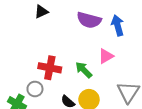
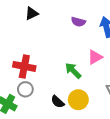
purple semicircle: (89, 20) -> (78, 22), size x0.6
red cross: (50, 68) -> (24, 66), moved

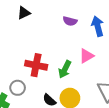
red cross: (24, 66) -> (36, 65), moved
green arrow: (73, 71) -> (65, 69), turned -108

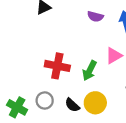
gray circle: (18, 88) -> (45, 100), moved

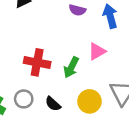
yellow circle: (95, 103) -> (89, 101), moved

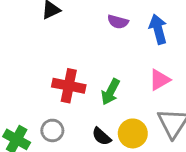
pink triangle: (97, 51) -> (160, 80), moved
black semicircle: (53, 104) -> (102, 136), moved

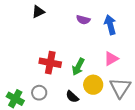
yellow circle: (133, 133) -> (93, 85), moved

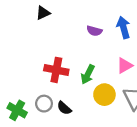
purple semicircle: (83, 20) -> (94, 31), moved
black semicircle: (72, 97) -> (64, 108), moved

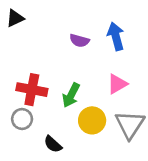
gray circle: (44, 104) -> (22, 119), moved
black semicircle: (64, 108) -> (53, 144), moved

